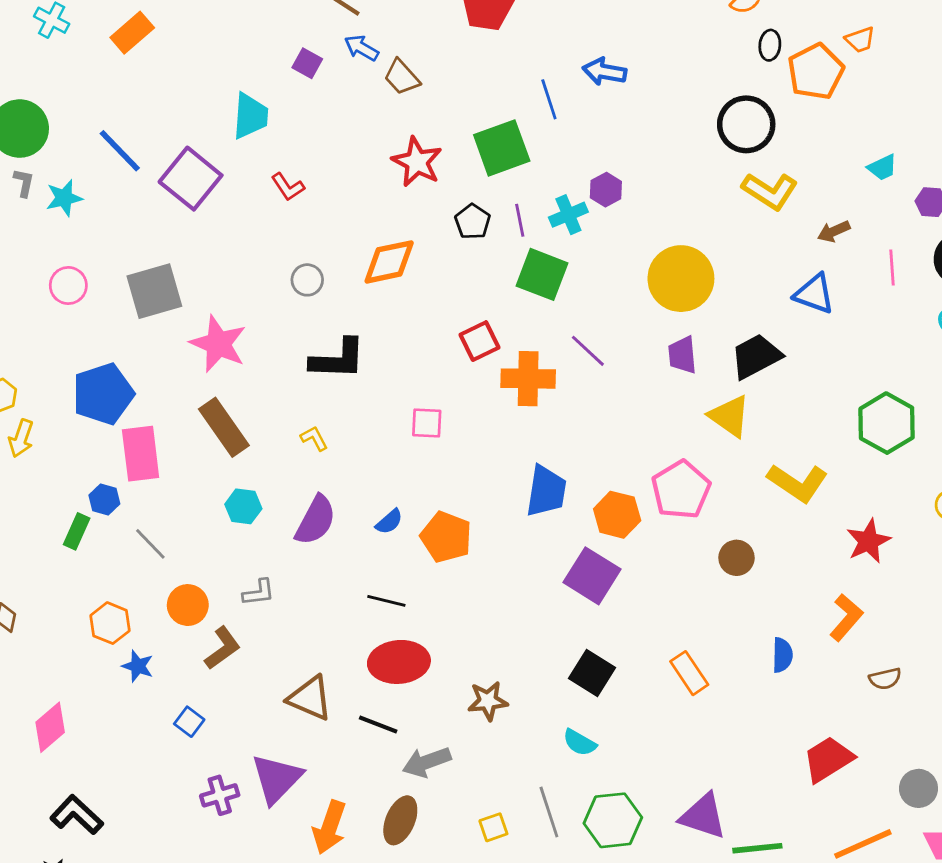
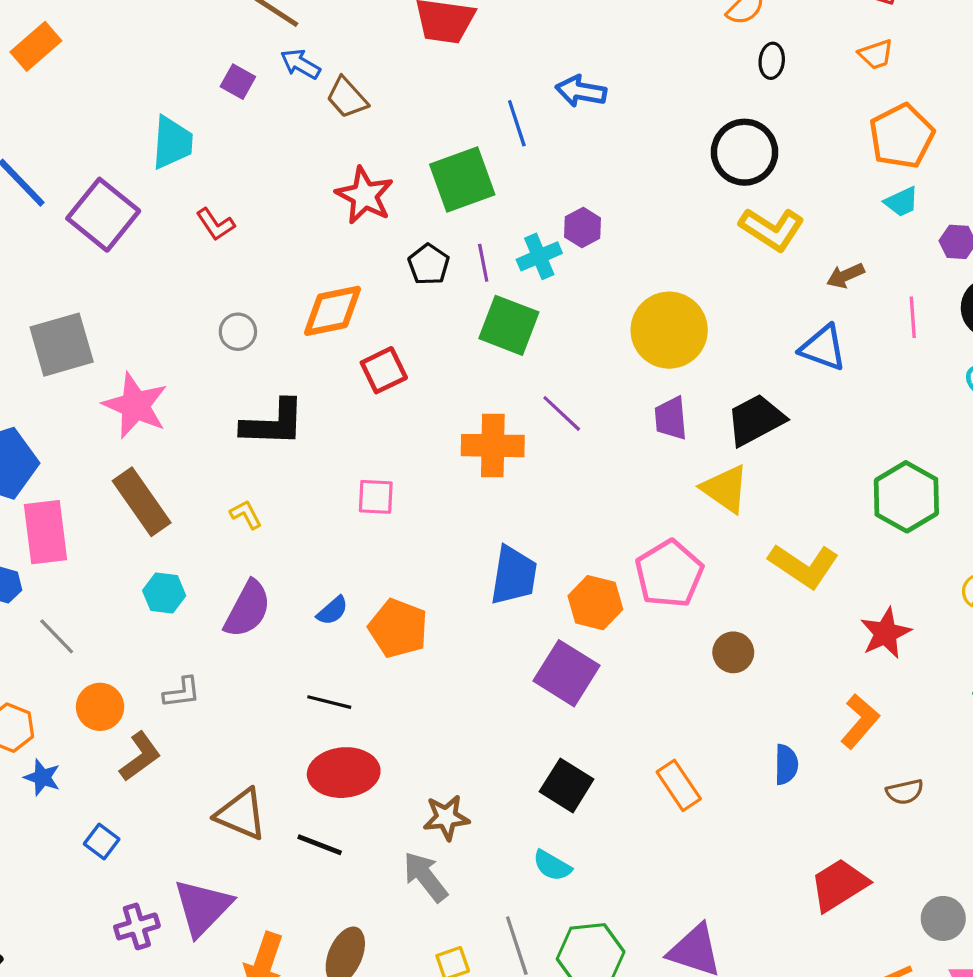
orange pentagon: (816, 72) -> (902, 136), moved
red square: (480, 341) -> (384, 370), moved
gray arrow: (427, 762) -> (425, 877), moved, turned 72

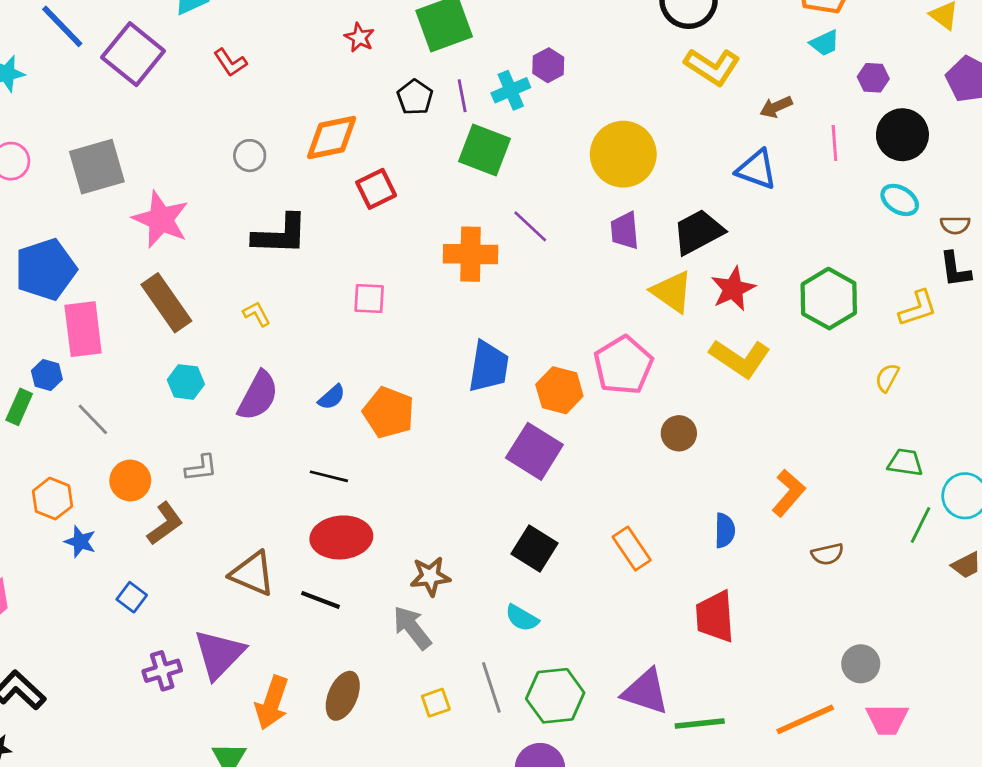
red star: (365, 195) -> (359, 37), size x0.6
red star: (886, 633) -> (733, 289), moved
red trapezoid: (839, 885) -> (715, 617), moved, turned -62

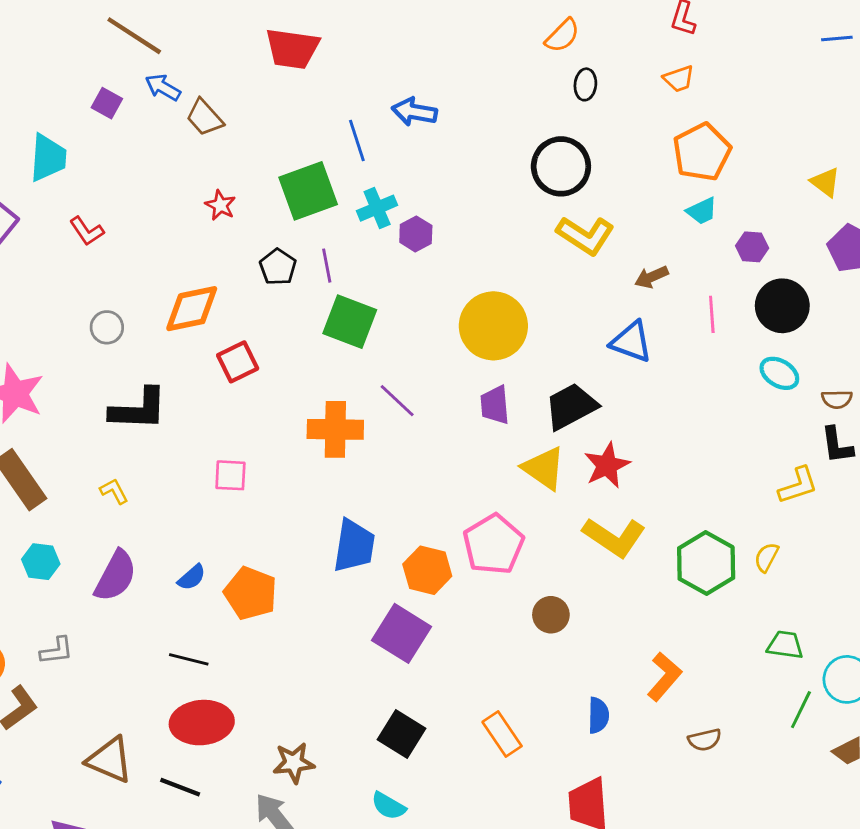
cyan cross: (511, 90) -> (377, 208), moved
green hexagon: (829, 299) -> (706, 563), moved

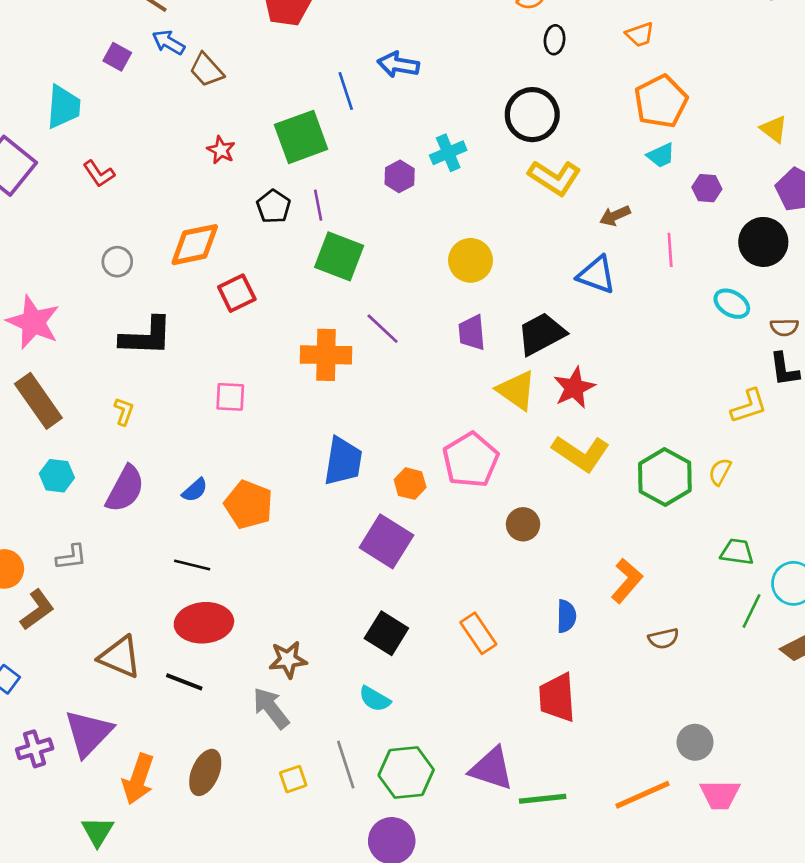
cyan cross: (377, 208) -> (448, 153), moved
black circle: (782, 306) -> (763, 242), moved
yellow circle: (493, 326) -> (470, 260), size x0.7
yellow L-shape: (114, 491) -> (124, 411), turned 48
orange hexagon: (427, 570) -> (410, 484), size x0.7

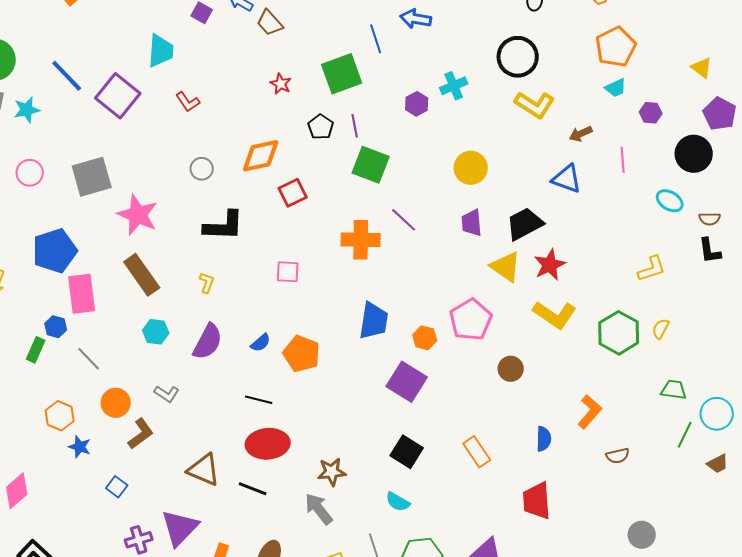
yellow L-shape: (749, 406) -> (652, 269), moved
gray L-shape: (71, 557) -> (167, 394), turned 40

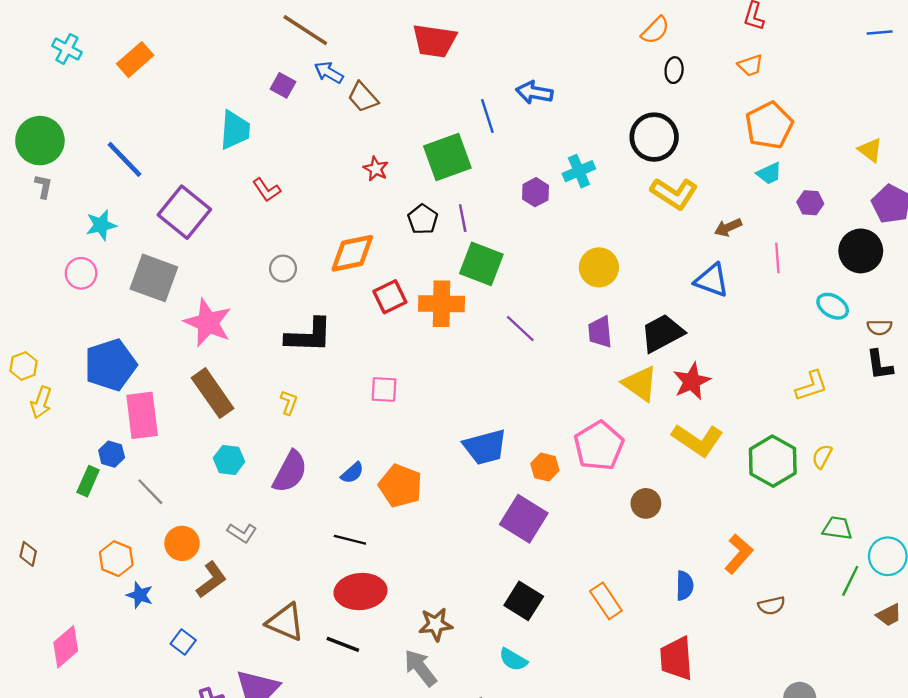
purple square: (118, 96) -> (184, 212), moved
cyan star: (27, 110) -> (101, 225), moved
gray square: (92, 177) -> (154, 278), turned 36
orange cross: (361, 240) -> (442, 304), moved
blue trapezoid: (374, 321) -> (485, 447), turned 66

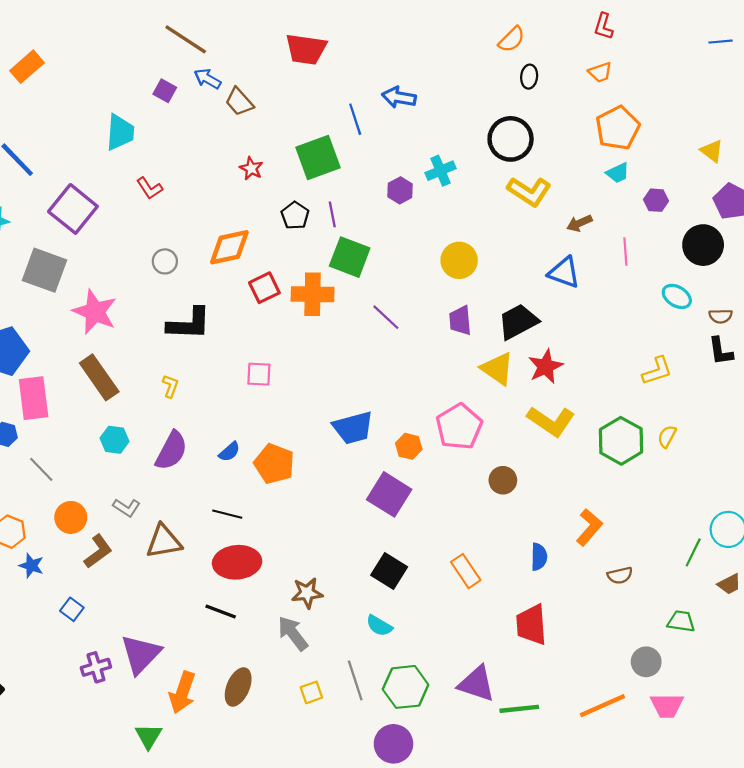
green trapezoid: (837, 528) -> (681, 621), moved
brown triangle: (285, 622) -> (164, 541), moved, turned -33

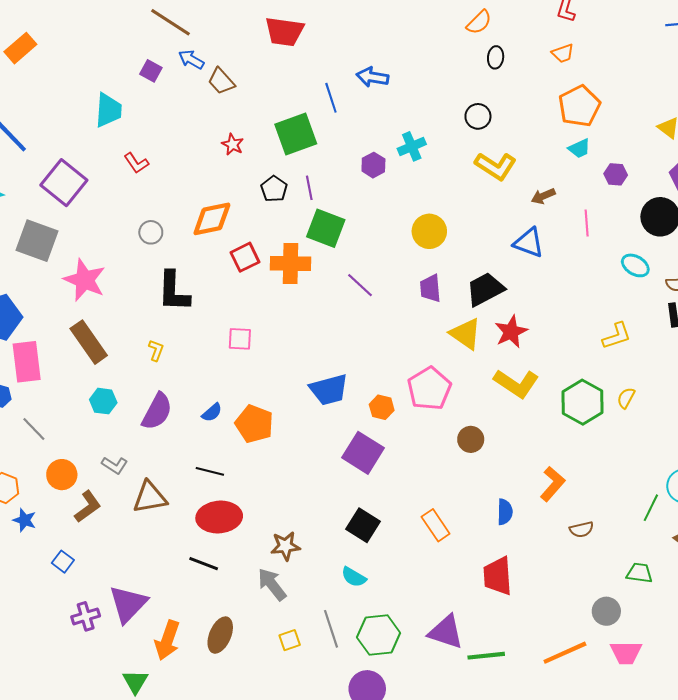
black circle: (511, 139) -> (478, 116), size x0.6
black L-shape: (189, 324) -> (174, 291), turned 90

